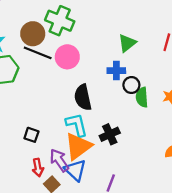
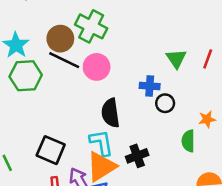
green triangle: (127, 43) -> (176, 59), moved, turned -30
green semicircle: (142, 97) -> (188, 141), moved
black square: (31, 135) -> (51, 150), size x1.6

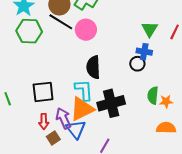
blue cross: (150, 86) -> (144, 52), moved
orange star: (207, 119) -> (166, 101), moved
black square: (51, 150) -> (43, 92), turned -35
black cross: (137, 156) -> (111, 103), size x1.5

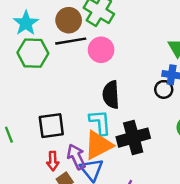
black line: (61, 22) -> (71, 41), turned -40

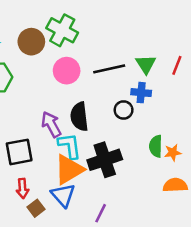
black line: (71, 41) -> (109, 69), moved
black circle: (164, 89) -> (124, 110), moved
purple arrow: (76, 157) -> (51, 124), moved

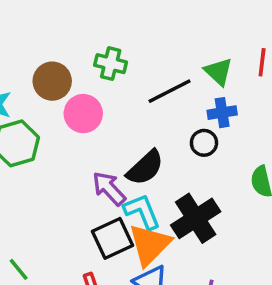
green cross: (62, 30) -> (111, 64), moved, size x0.7
pink circle: (67, 71) -> (83, 114), moved
black semicircle: (79, 117) -> (145, 168), turned -112
black square: (19, 152) -> (112, 238), moved

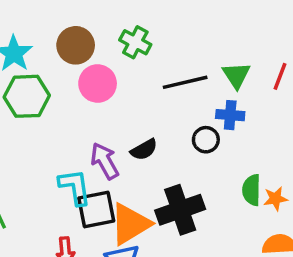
black semicircle: (145, 168) -> (144, 150), size x0.7
cyan L-shape: (142, 212) -> (75, 187), moved

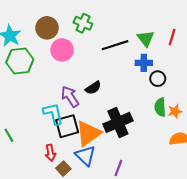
black circle: (206, 140) -> (158, 79), moved

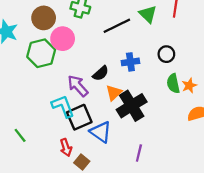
green hexagon: (20, 61) -> (41, 53), moved
blue cross: (144, 63) -> (130, 62), moved
orange triangle: (88, 133) -> (114, 93), moved, size x0.6
blue triangle: (85, 156) -> (101, 132), moved

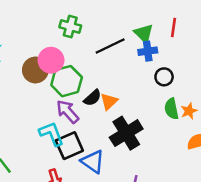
brown circle: (44, 18) -> (35, 70), moved
green hexagon: (41, 53) -> (67, 81), moved
blue cross: (130, 62) -> (148, 51), moved
orange triangle: (114, 93) -> (109, 101), moved

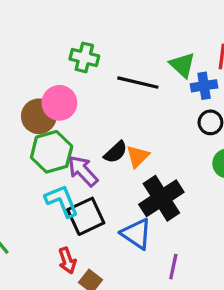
black line: (110, 46) -> (138, 83), turned 40
blue cross: (148, 51) -> (204, 86), moved
green hexagon: (67, 81) -> (52, 152), moved
blue triangle: (93, 162) -> (136, 234), moved

